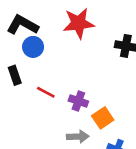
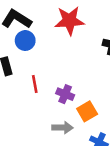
red line: (46, 92) -> (35, 84), turned 48

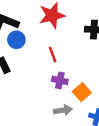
red line: (35, 84) -> (53, 55), moved

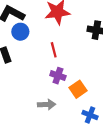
gray arrow: (63, 110) -> (47, 105), moved

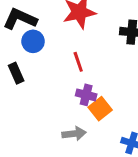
orange square: (78, 89) -> (100, 109), moved

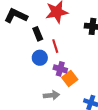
blue circle: (33, 41) -> (40, 58), moved
black rectangle: (16, 73) -> (38, 34), moved

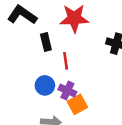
blue circle: (40, 58) -> (45, 85), moved

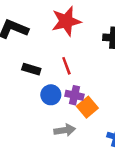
black rectangle: (46, 42) -> (31, 69), moved, turned -48

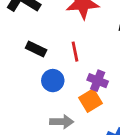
purple cross: (74, 95) -> (98, 81), moved

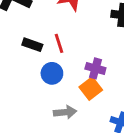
red line: (75, 52) -> (59, 43), moved

